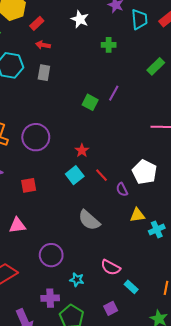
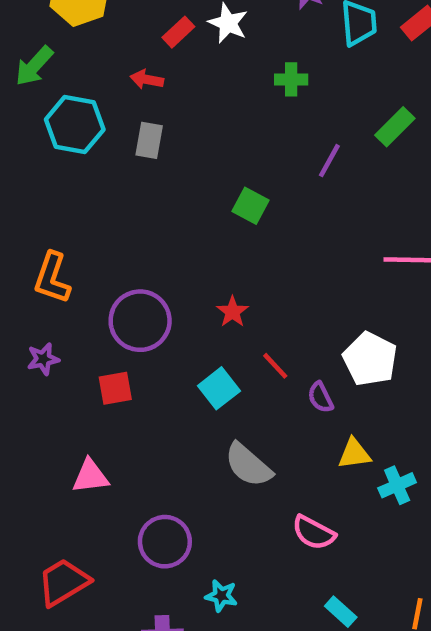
red rectangle: (37, 23) -> (178, 32), moved
purple line: (114, 93) -> (329, 161), moved
purple circle: (36, 137) -> (140, 321), moved
cyan square: (75, 175) -> (219, 388), moved
pink semicircle: (111, 267) -> (314, 533), moved

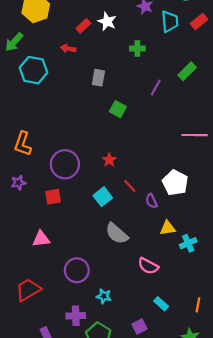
gray rectangle: (149, 140) -> (98, 78), moved

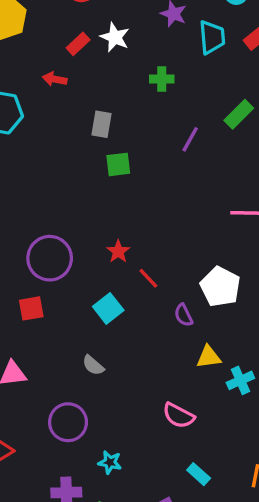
green square: (118, 109) -> (118, 164), moved, turned -35
red line: (130, 186) -> (148, 278), moved
gray semicircle: (117, 233) -> (93, 365), moved, size x0.6

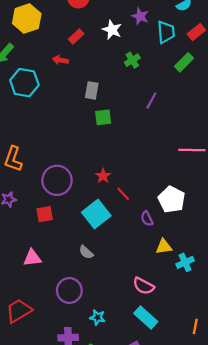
white star: (115, 37) -> (112, 30), moved
green cross: (162, 79) -> (132, 60), turned -32
green rectangle: (239, 114) -> (184, 62), moved
cyan square: (108, 308) -> (96, 214), size x1.4
cyan rectangle: (199, 474) -> (146, 317), moved, size x1.5

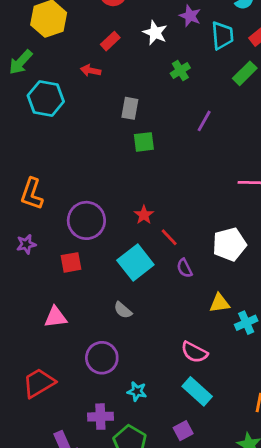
white pentagon: (172, 199) -> (229, 244), turned 30
purple semicircle: (147, 219) -> (184, 268), moved

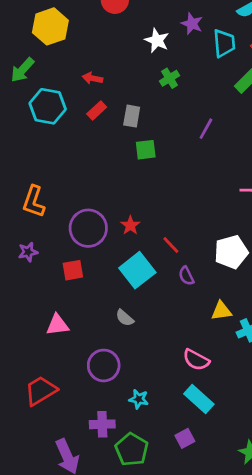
red rectangle: (110, 41) -> (97, 110), moved
green cross: (180, 71) -> (170, 78), moved
red star: (144, 215) -> (130, 225), moved

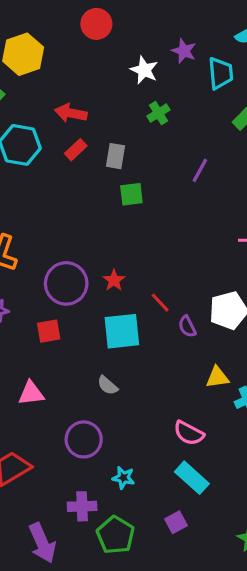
red arrow: (92, 78) -> (71, 113), size x1.4
cyan square: (137, 270) -> (122, 331), turned 32
purple semicircle: (186, 276) -> (187, 326), moved

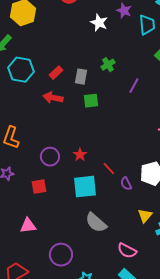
red arrow: (71, 113) -> (53, 98), moved
green cross: (158, 113) -> (108, 65), moved
purple circle: (66, 283) -> (50, 157), size x0.7
yellow triangle: (217, 377) -> (145, 216), turned -42
gray semicircle: (108, 385) -> (96, 223), moved, size x1.6

